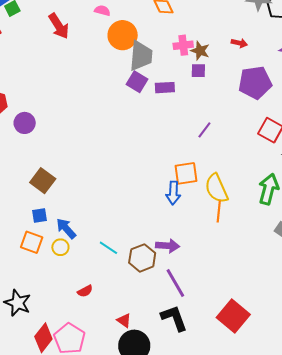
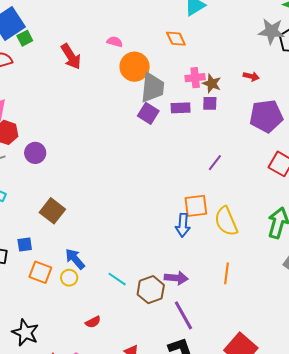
purple rectangle: (165, 88) -> (181, 108), moved
orange line: (219, 211) -> (227, 273), moved
blue square: (40, 216) -> (25, 244), moved

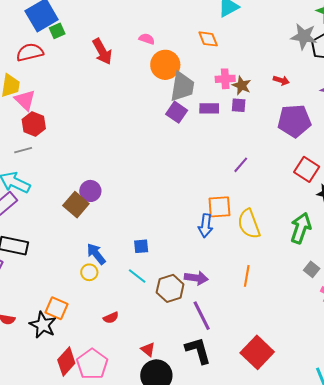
purple circle: (35, 153) -> (90, 191), moved
blue square: (25, 244) -> (141, 246), moved
orange square: (40, 272) -> (57, 308), moved

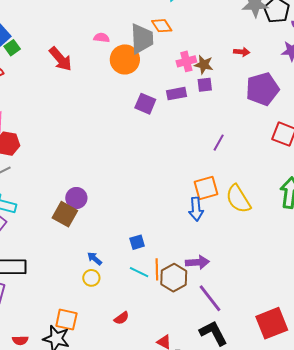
gray trapezoid: (182, 87) -> (142, 39), moved
blue arrow: (96, 254) -> (94, 258), size x0.7
orange line: (247, 276) -> (157, 269), moved
red square: (257, 352) -> (272, 323), turned 36

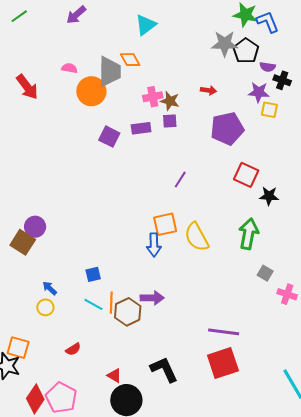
purple line: (210, 298) -> (224, 332), moved, turned -48

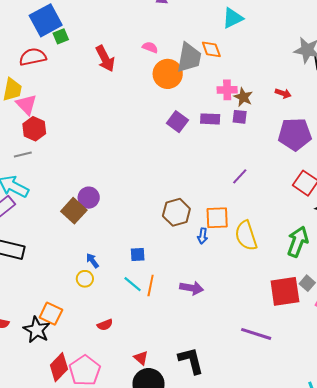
blue arrow: (154, 245) -> (203, 236), size x0.7
brown hexagon: (128, 312) -> (176, 212), moved
red square: (223, 363) -> (285, 291), moved

